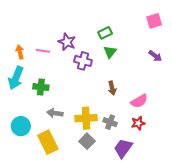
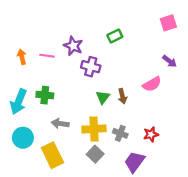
green triangle: (110, 52) -> (103, 97), moved
cyan arrow: (16, 78) -> (19, 102), moved
pink semicircle: (139, 101) -> (152, 84), moved

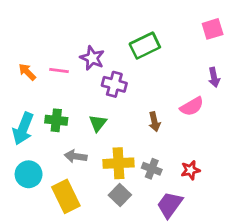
green rectangle: (115, 36) -> (145, 46), size x1.5
orange arrow: (22, 57) -> (27, 72), turned -32
purple arrow: (169, 61) -> (214, 77), turned 40
green triangle: (103, 97) -> (98, 123), moved

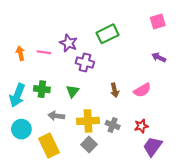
orange arrow: (27, 72) -> (20, 53), turned 32
purple arrow: (214, 77) -> (159, 57), turned 128
pink semicircle: (192, 106) -> (142, 90), moved
purple trapezoid: (170, 205) -> (153, 147), moved

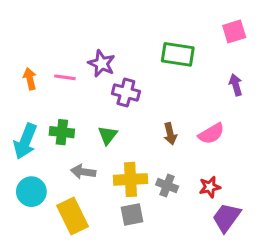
green rectangle: (107, 34) -> (178, 54), moved, turned 35
purple arrow: (159, 57) -> (236, 85), turned 48
gray square: (89, 144) -> (132, 214), turned 35

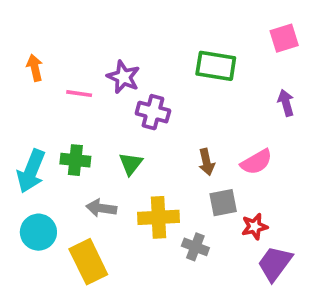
orange arrow: (30, 79) -> (35, 68), moved
gray cross: (167, 186) -> (195, 247), moved
gray square: (132, 214) -> (223, 203), moved

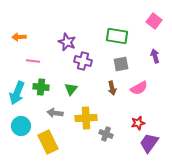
pink square: (284, 38) -> (154, 21), turned -35
orange arrow: (35, 68) -> (19, 37), turned -80
pink line: (79, 94) -> (33, 61), moved
gray square: (223, 203) -> (121, 64), moved

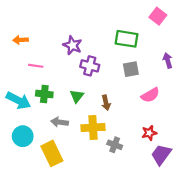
pink square: (154, 21) -> (158, 16), moved
brown arrow: (112, 88) -> (106, 103), moved
cyan arrow: (17, 93) -> (18, 100), turned -85

